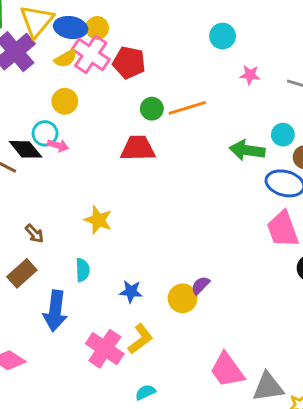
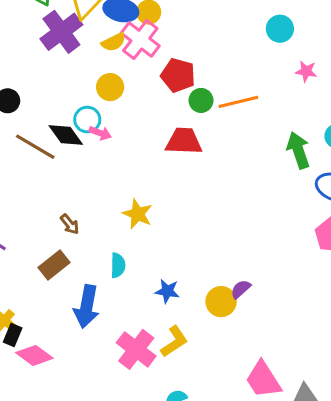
red pentagon: (129, 62) -> (178, 75), moved
green arrow: (247, 150) -> (298, 150), turned 60

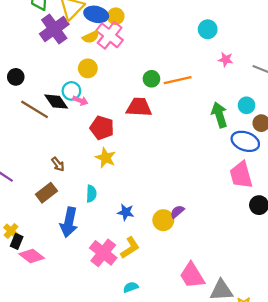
red pentagon: (178, 75) -> (102, 128), moved

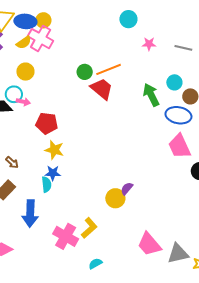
red trapezoid: (139, 107) -> (102, 89), moved, turned 45
blue star: (126, 212) -> (53, 173), moved

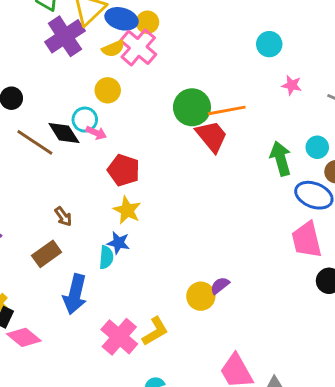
green circle: (85, 72) -> (192, 107), size x1.6

